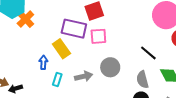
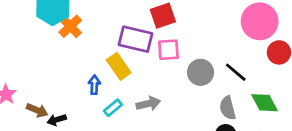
gray circle: (110, 67) -> (201, 72), moved
cyan rectangle: (57, 79) -> (113, 108), turned 32

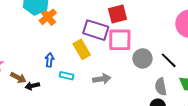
pink square: (168, 50) -> (120, 40), size x1.4
blue arrow: (94, 85) -> (49, 60), moved
cyan rectangle: (113, 108) -> (67, 76), moved, turned 48

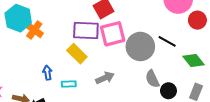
gray circle: (142, 58) -> (140, 47), size x1.4
gray semicircle: (161, 87) -> (152, 79), moved

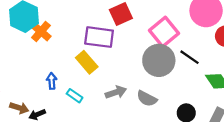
pink square: (113, 34) -> (164, 32), moved, turned -30
gray semicircle: (152, 79) -> (147, 99), moved, turned -42
cyan rectangle: (69, 84) -> (75, 96), turned 32

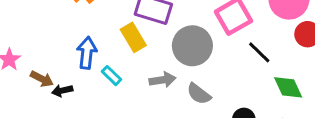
gray circle: (159, 60) -> (192, 46), moved
blue arrow: (52, 81) -> (87, 53), size x1.5

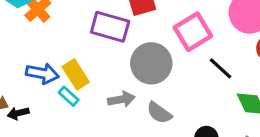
yellow rectangle: (133, 37) -> (76, 74), moved
blue arrow: (87, 53) -> (42, 74), turned 96

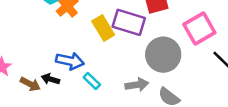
yellow rectangle: (76, 74) -> (103, 28), moved
black arrow: (18, 113) -> (50, 79), moved, turned 30

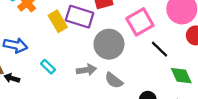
blue arrow: (70, 61) -> (15, 45), moved
black arrow: (50, 79) -> (12, 78), moved

